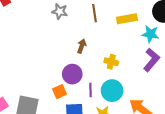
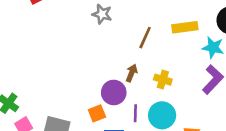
brown line: (95, 13) -> (145, 38), moved, turned 30
brown arrow: (82, 46) -> (132, 73), moved

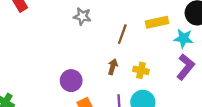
purple circle: (114, 92) -> (71, 81), moved

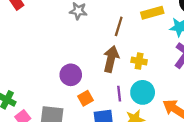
brown arrow: (113, 67) -> (111, 59), size x1.6

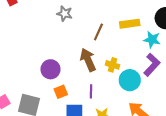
brown arrow: (111, 59) -> (88, 60), turned -45
cyan circle: (143, 92) -> (130, 80), moved

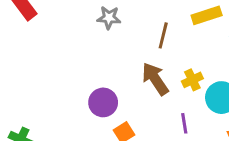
yellow cross: (113, 65) -> (192, 80), turned -32
purple line: (91, 91) -> (184, 123), moved

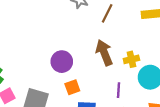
brown line: (163, 35) -> (107, 13), moved

